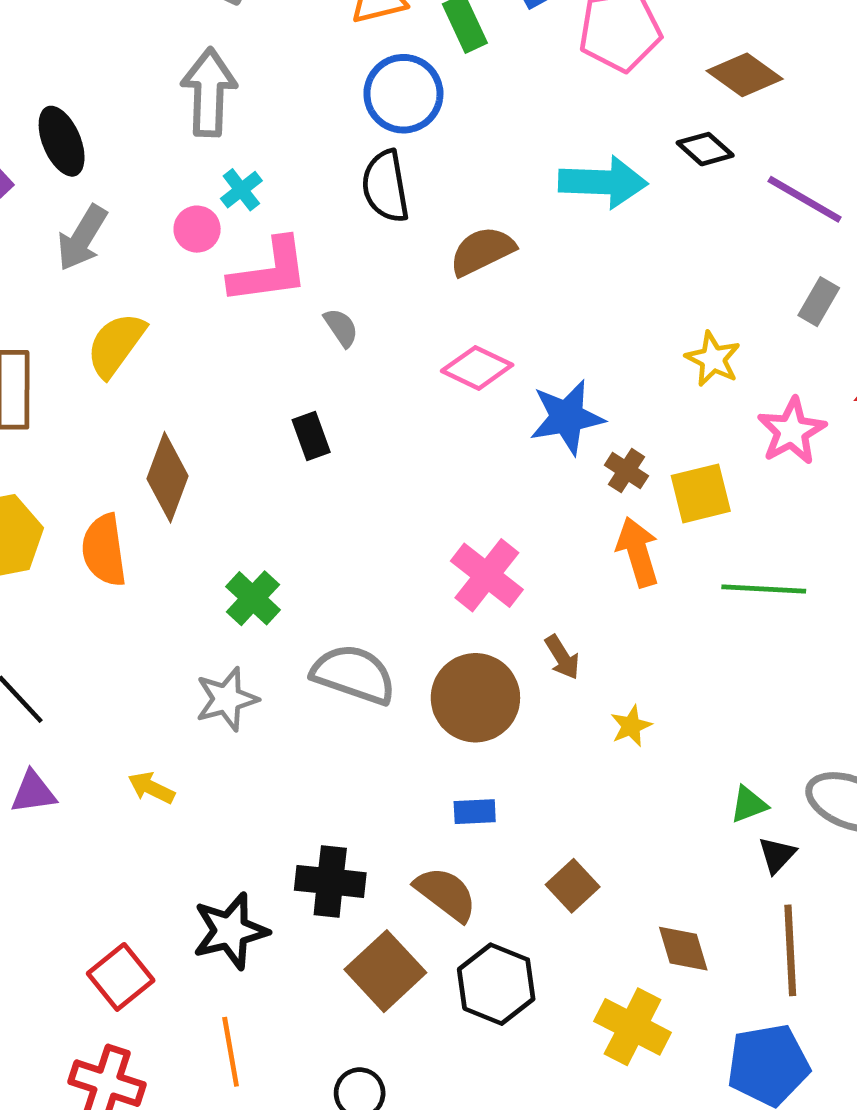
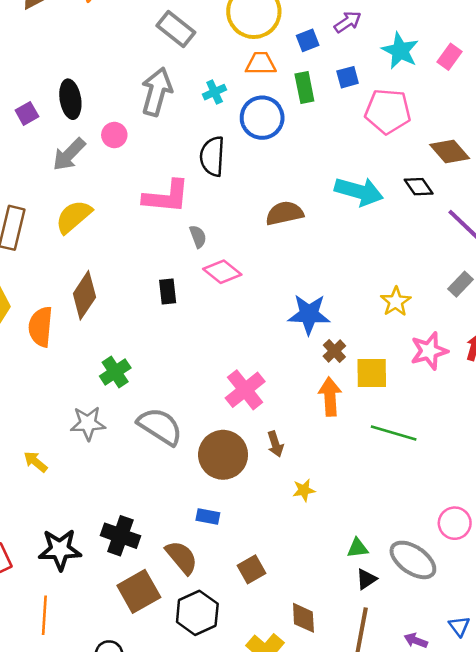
black semicircle: (385, 186) -> (212, 156), moved
cyan cross: (241, 190) -> (215, 92), moved
pink circle: (197, 229) -> (114, 135), moved
pink diamond: (477, 368) -> (222, 272), moved

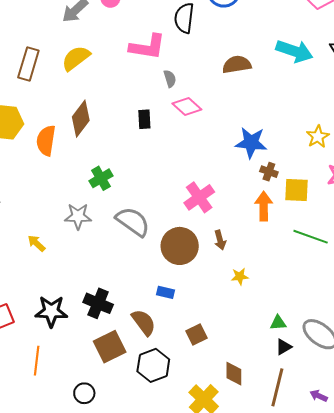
brown cross: (334, 351) -> (269, 172), turned -30

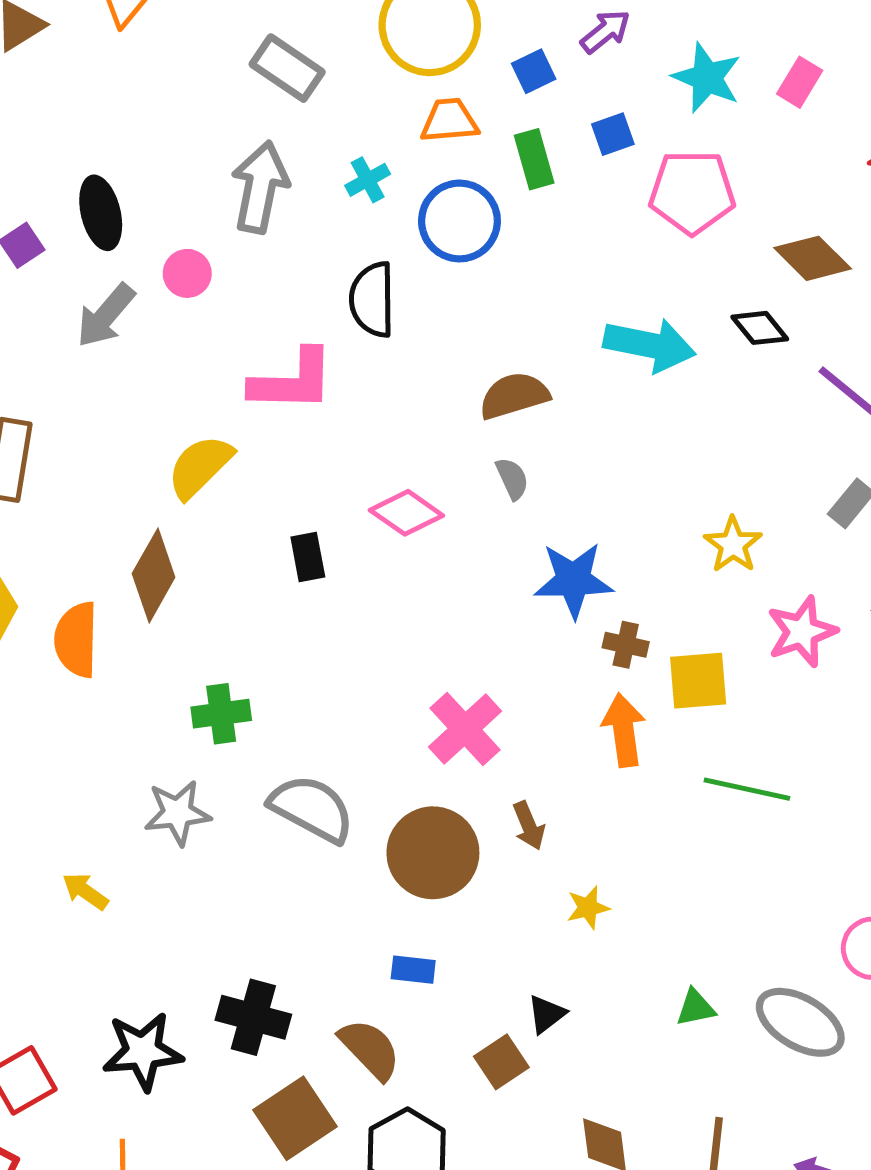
yellow semicircle: (76, 58) -> (200, 467), moved
gray semicircle: (170, 79) -> (512, 479), moved
green cross: (101, 178) -> (221, 714), turned 30
black triangle: (284, 347) -> (546, 1014), moved

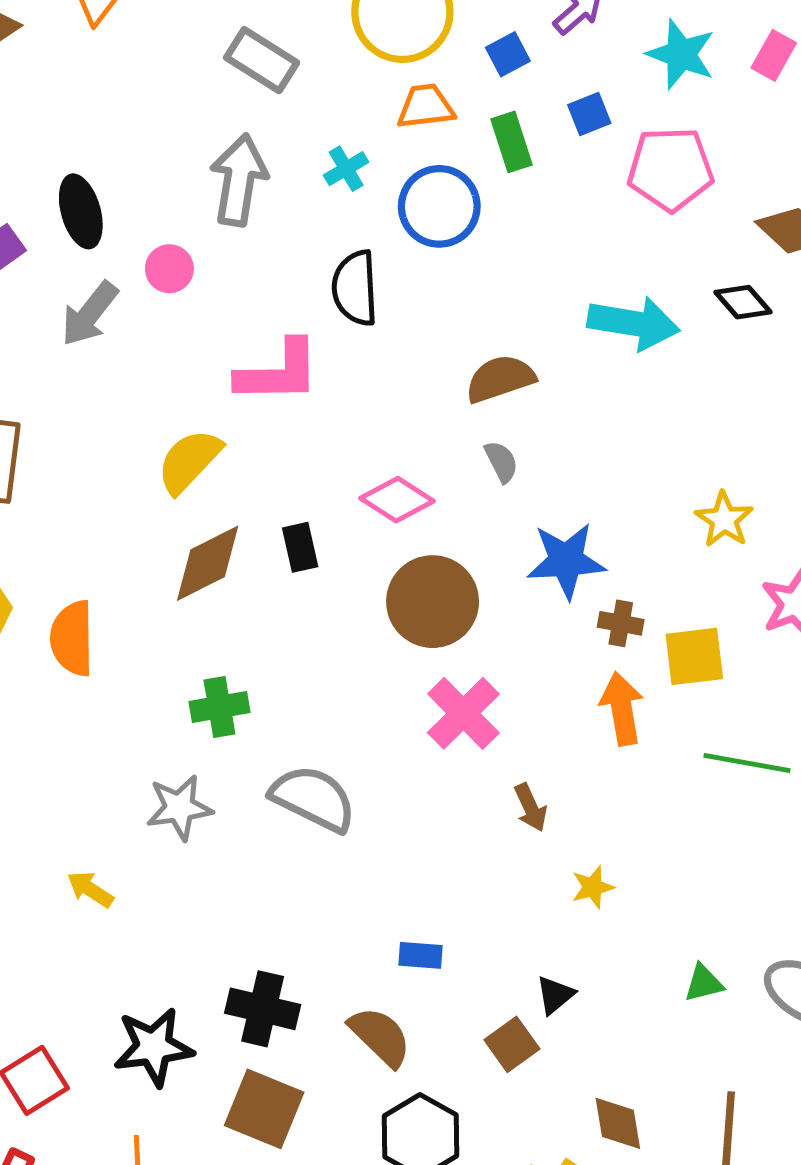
brown diamond: (154, 575) -> (208, 563), moved, turned 36
brown circle: (433, 853) -> (433, 602), moved
brown square: (295, 1118) -> (264, 1109), moved, turned -32

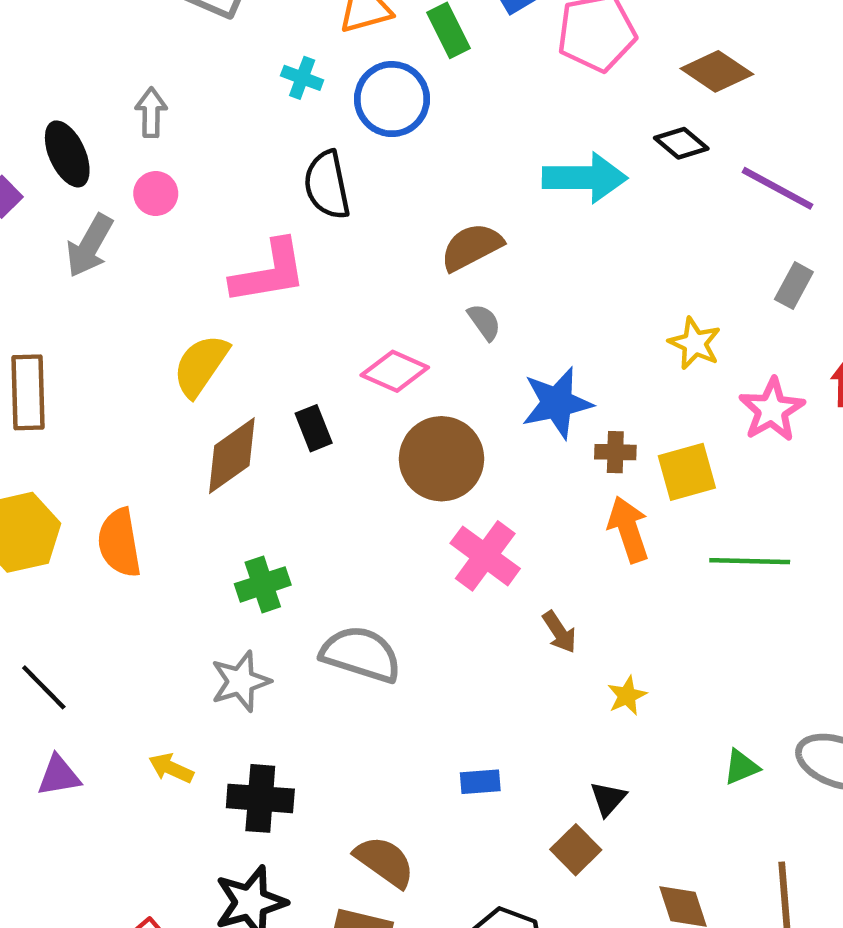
cyan cross: (346, 169) -> (302, 78), turned -30
gray arrow: (239, 180) -> (151, 112), moved, size x0.6
black cross: (263, 1009) -> (260, 798), moved
brown semicircle: (380, 1036) -> (385, 862), moved

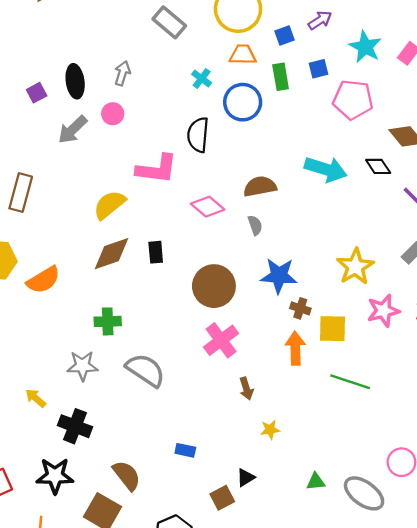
yellow star: (695, 343) -> (355, 267), size x1.4
pink diamond: (395, 371) -> (208, 207), moved
orange semicircle: (119, 543) -> (43, 280), turned -128

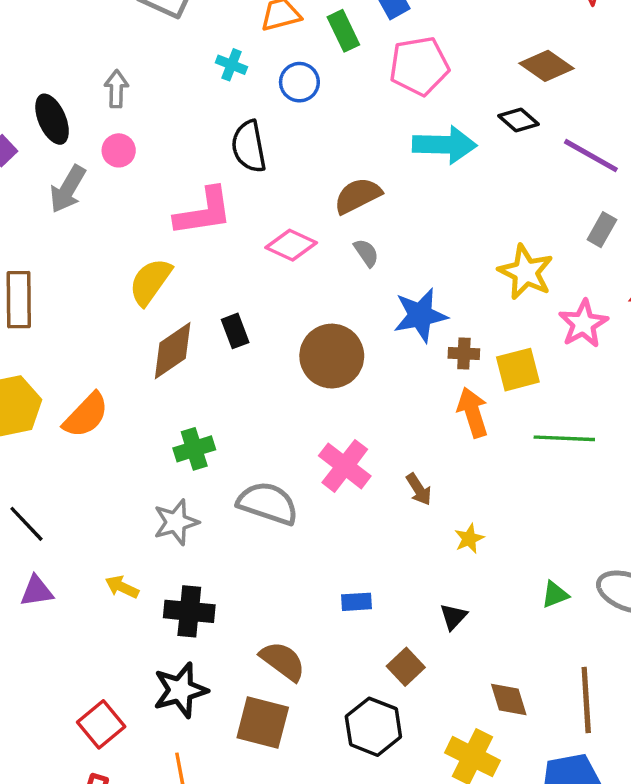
pink pentagon: (353, 100) -> (419, 66), moved
blue circle: (243, 102) -> (299, 82), size x0.7
pink cross: (221, 340) -> (345, 466), moved
brown square: (222, 498) -> (406, 667), moved

